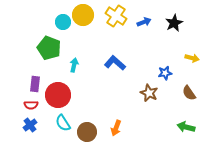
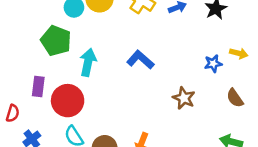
cyan arrow: (74, 65) -> (88, 62), size x1.5
blue star: (165, 73) -> (213, 64), moved
red semicircle: (31, 105) -> (13, 113), moved, turned -72

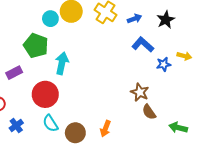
blue L-shape: (140, 60) -> (143, 45), moved
purple rectangle: (38, 87) -> (14, 73), moved, turned 56
brown semicircle: (235, 98) -> (149, 112), moved

